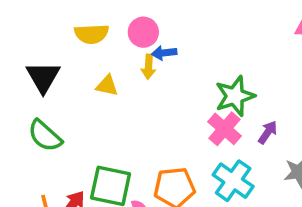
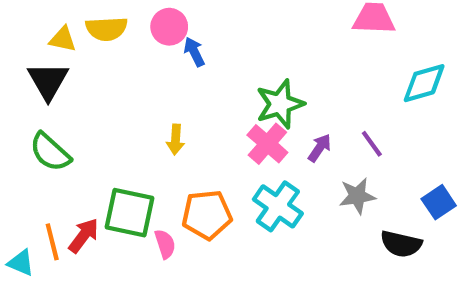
blue arrow: (164, 53) -> (194, 52), turned 70
yellow arrow: (149, 67) -> (175, 140), moved
yellow triangle: (107, 86) -> (63, 39), moved

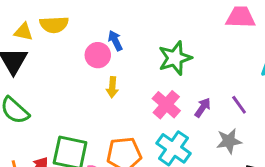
pink circle: (169, 27) -> (98, 55), moved
green star: (280, 104) -> (175, 58), moved
yellow arrow: (175, 140) -> (112, 87), moved

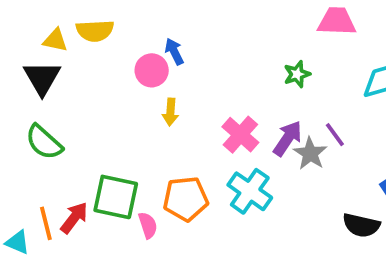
green star: (175, 58) -> (297, 74), moved, size x0.6
purple arrow: (203, 108) -> (288, 138), size x1.4
gray star: (229, 141) -> (310, 153), moved, turned -30

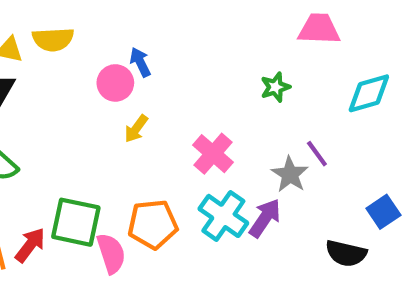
yellow arrow: (170, 112) -> (136, 129), turned 32
purple arrow: (288, 138) -> (265, 218), moved
pink semicircle: (148, 225) -> (111, 253), size x1.4

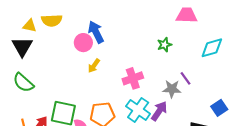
blue arrow: (140, 62) -> (96, 32), size x1.5
pink cross: (213, 154) -> (133, 78), turned 30
gray star: (290, 174) -> (172, 89), turned -30

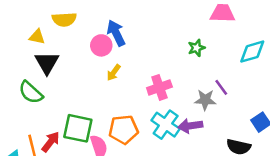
yellow triangle: (30, 26) -> (37, 37), moved
black triangle: (22, 47) -> (47, 63), moved
purple arrow: (159, 111) -> (190, 126), turned -132

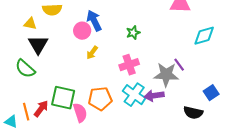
green star: (197, 48) -> (133, 33), moved
gray star: (205, 100) -> (166, 75), size x1.4

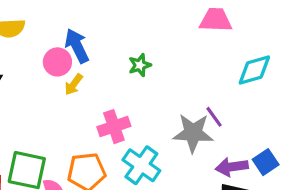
yellow arrow: (92, 53) -> (74, 85), moved
pink cross: (129, 65) -> (114, 127), moved
purple arrow: (154, 96) -> (232, 167), moved

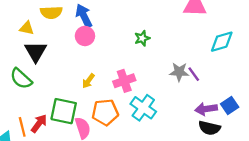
blue arrow: (77, 46) -> (84, 16), moved
yellow arrow: (74, 85) -> (88, 81), moved
gray star: (193, 133) -> (179, 72), moved, size x0.7

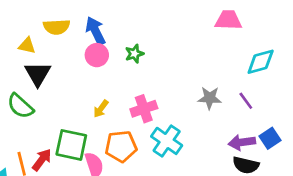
green star: (142, 38) -> (134, 54), moved
purple line: (194, 74) -> (246, 101), moved

